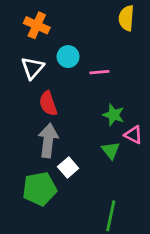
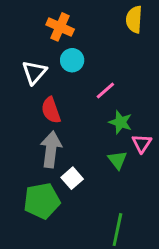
orange cross: (37, 25) -> (60, 27), moved
pink line: (99, 72) -> (105, 90), moved, turned -36
pink triangle: (133, 135) -> (142, 143), turned 36

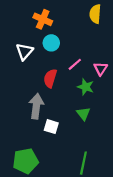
red semicircle: (51, 110) -> (50, 78), moved, turned 36
pink triangle: (142, 143) -> (101, 69), moved
white square: (72, 178) -> (51, 127), turned -32
green pentagon: (42, 201) -> (26, 161), moved

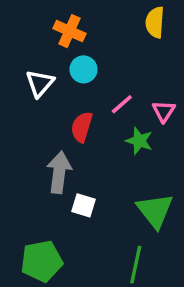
green triangle: (83, 114) -> (155, 211), moved, size x1.6

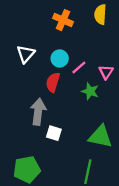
orange cross: (70, 31) -> (63, 20), moved
cyan circle: (83, 69) -> (60, 58), moved
green triangle: (155, 211) -> (100, 137), turned -40

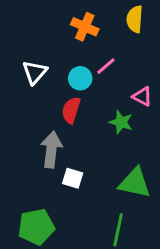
pink line: (79, 68) -> (106, 66), moved
pink triangle: (106, 72) -> (142, 96), turned -35

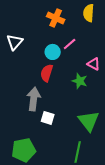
white triangle: (35, 72) -> (15, 42), moved
green triangle: (135, 183) -> (89, 121), turned 40

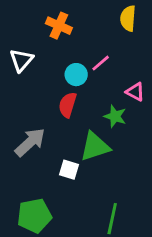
orange cross: (56, 18) -> (59, 26), moved
gray arrow: (34, 99) -> (30, 142), moved, turned 40
green triangle: (89, 121) -> (95, 147), moved, turned 50

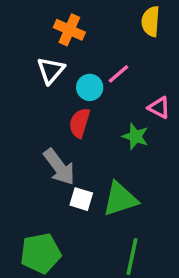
white triangle: (21, 60) -> (51, 70), moved
gray arrow: (30, 142) -> (59, 167), moved, turned 96
green triangle: (95, 147) -> (120, 199), moved

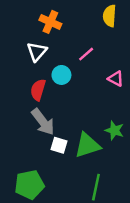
cyan circle: (90, 87) -> (61, 75), moved
red semicircle: (80, 123) -> (38, 90), moved
green star: (135, 136) -> (114, 130), moved

